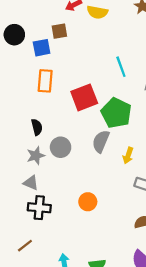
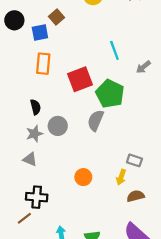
brown square: (59, 31) -> (57, 17), turned -32
yellow arrow: (128, 156) -> (121, 177), moved
black cross: (39, 208) -> (37, 197), moved

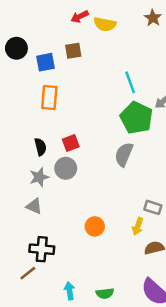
brown square: (57, 17) -> (73, 51), moved, turned 32
red square: (80, 79) -> (71, 143), moved, size x0.6
green pentagon: (110, 94) -> (136, 118), moved
gray semicircle: (96, 120) -> (124, 154), moved

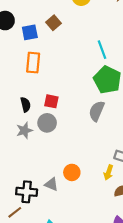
brown square: (73, 51) -> (54, 23), turned -32
red square: (71, 143) -> (51, 101), turned 32
gray triangle: (34, 206) -> (51, 184), moved

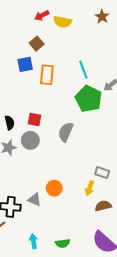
blue square: (30, 32) -> (25, 64), moved
orange rectangle: (33, 63) -> (47, 75), moved
gray semicircle: (97, 111) -> (66, 132), moved

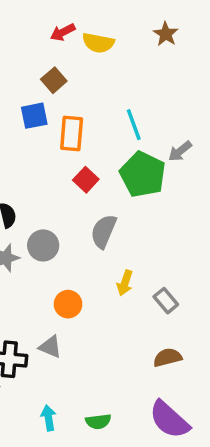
red square: (34, 120) -> (86, 180), moved, turned 32
gray rectangle: (102, 173) -> (166, 301), turned 32
orange circle: (54, 188) -> (68, 304), moved
yellow arrow: (90, 188) -> (125, 283), moved

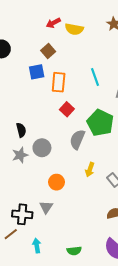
green pentagon: (143, 174) -> (100, 123), moved
gray triangle: (50, 347) -> (46, 207), turned 40
cyan arrow: (48, 418) -> (37, 246), moved

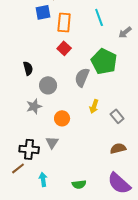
red square: (67, 109) -> (64, 48), moved
gray star: (20, 155) -> (34, 106), moved

